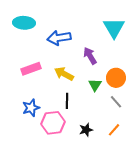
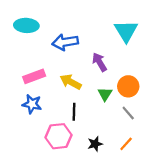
blue star: (31, 108) -> (32, 104), moved, turned 30

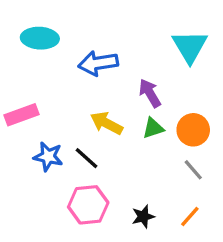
pink rectangle: (34, 76) -> (21, 115), moved
green triangle: (105, 94) -> (153, 128), moved, turned 40
black line: (74, 112) -> (86, 158), moved, turned -49

